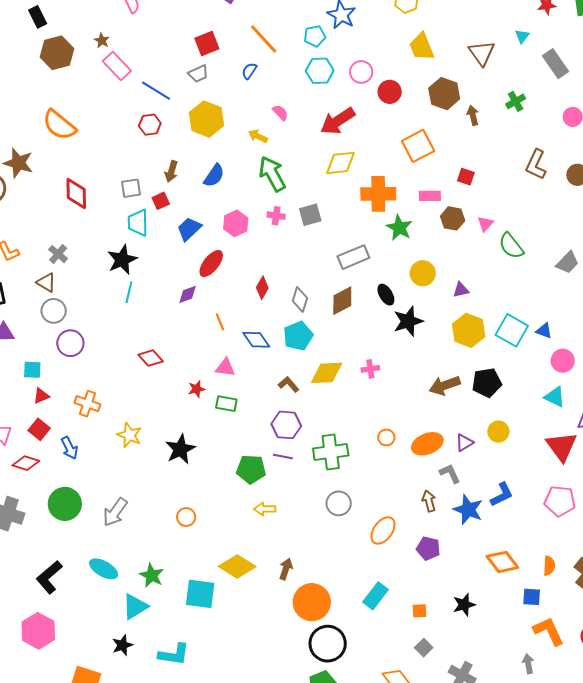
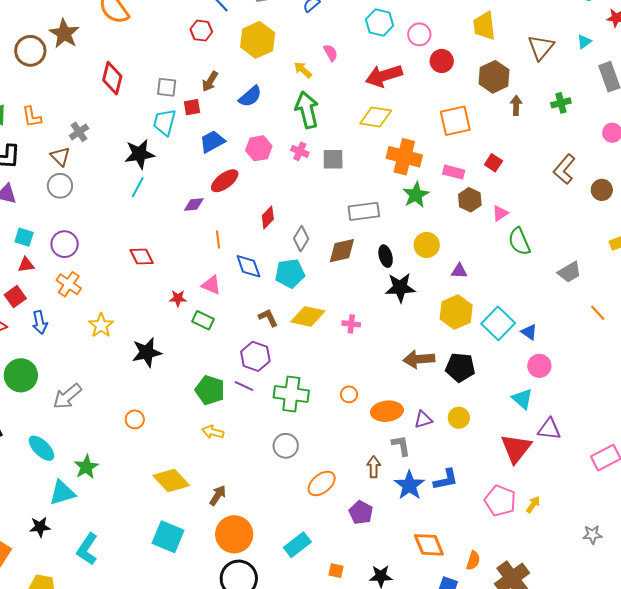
purple circle: (70, 343) -> (65, 244), moved
cyan square: (200, 594) -> (168, 537), moved
cyan L-shape: (174, 654) -> (87, 549), turned 100

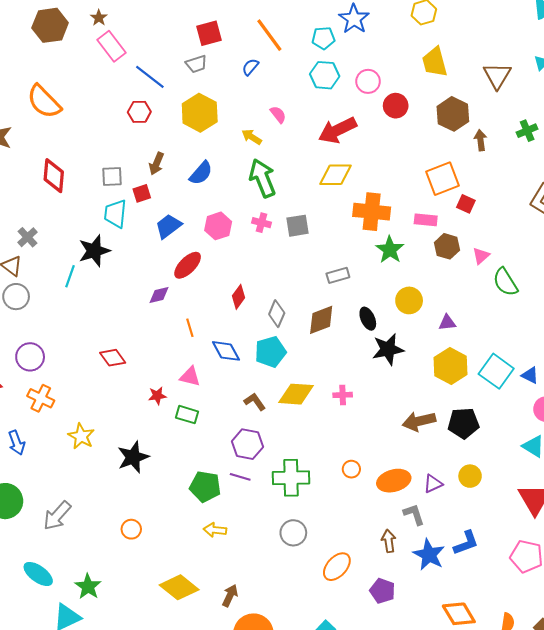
orange square: (455, 121) -> (443, 179), moved
cyan line: (138, 187) -> (70, 276), moved
gray rectangle: (364, 211) -> (338, 275), size x0.7

